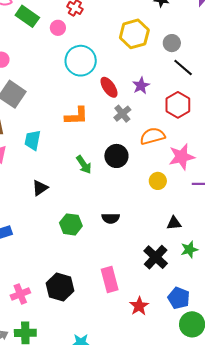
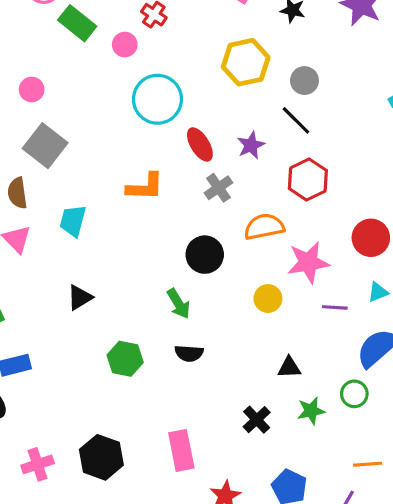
black line: (183, 68) -> (296, 120), moved
green arrow: (84, 165) -> (179, 304), moved
black cross: (156, 257) -> (257, 420), size x0.7

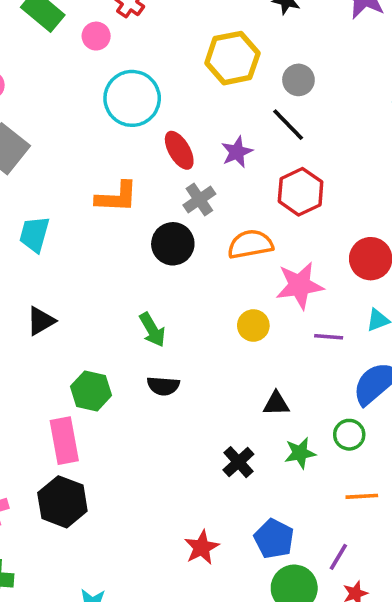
black circle: (205, 255) -> (173, 244), moved
pink rectangle: (181, 450) -> (64, 441), moved
orange line: (368, 464) -> (362, 496), moved

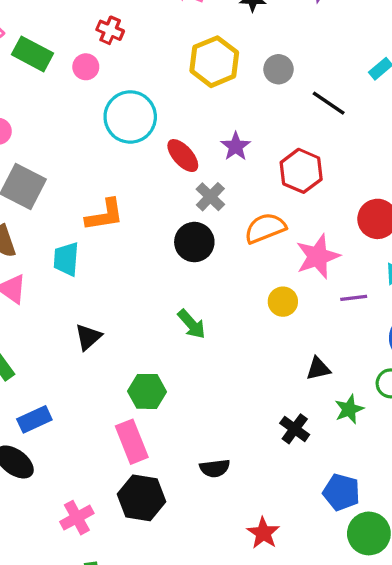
black line: (288, 125) -> (329, 103), moved
orange L-shape: (117, 197) -> (105, 215), moved
black semicircle: (163, 386) -> (215, 468), moved
red star: (202, 547) -> (263, 533), moved

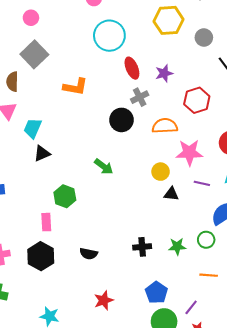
cyan trapezoid: (66, 259) -> (33, 128), moved
green arrow: (192, 324) -> (104, 166), turned -30
black triangle: (318, 369) -> (171, 194), moved
black cross: (295, 429) -> (142, 247), turned 30
pink rectangle: (132, 442) -> (46, 222), size x0.7

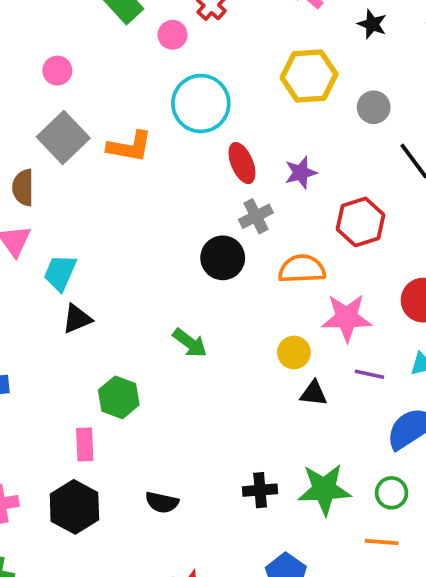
orange L-shape: (75, 87) -> (130, 147), moved
green circle: (206, 240) -> (392, 493), moved
green star: (177, 246) -> (324, 489), size x1.6

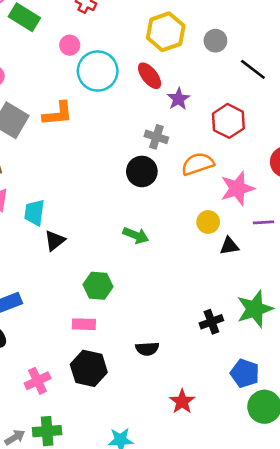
pink circle: (173, 35) -> (70, 45), moved
red ellipse: (242, 163) -> (150, 76), moved
gray cross: (256, 216) -> (156, 137), turned -30
pink rectangle: (85, 444) -> (84, 324), turned -70

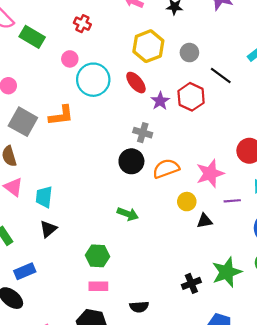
red hexagon: (228, 121) -> (191, 97), moved
orange semicircle: (198, 164) -> (166, 169), moved
black triangle: (55, 241) -> (48, 229), moved
pink rectangle: (84, 324) -> (98, 286), moved

